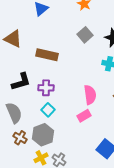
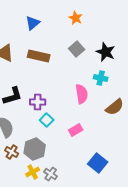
brown rectangle: (47, 55) -> (39, 56), moved
pink semicircle: (90, 95) -> (82, 94), moved
cyan square: (48, 110) -> (47, 120), moved

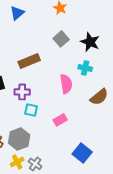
brown rectangle: (39, 56) -> (29, 61), moved, turned -35
cyan square: (47, 120) -> (31, 110), turned -32

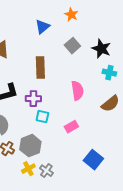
blue triangle: (17, 13) -> (42, 27), moved
brown rectangle: (29, 61) -> (40, 68), turned -70
cyan cross: (85, 68) -> (109, 73), moved

